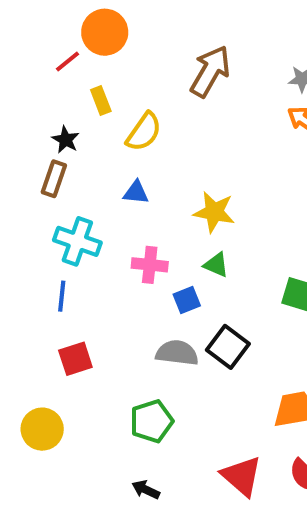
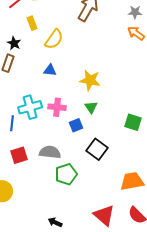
cyan cross: (77, 241) -> (30, 107), moved, turned -35
green triangle: (216, 265) -> (91, 107), turned 32
gray semicircle: (177, 353) -> (50, 152), moved
green pentagon: (152, 421) -> (66, 174), moved

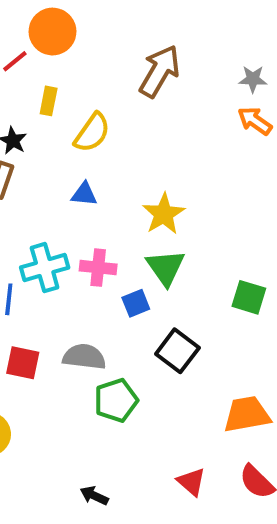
yellow rectangle: (32, 23) -> (49, 101), turned 32
yellow star: (90, 80) -> (164, 214), turned 30
green triangle: (91, 107) -> (166, 268), size x1.5
red square: (19, 155) -> (23, 363), turned 30
red triangle: (104, 215) -> (191, 482), size x0.7

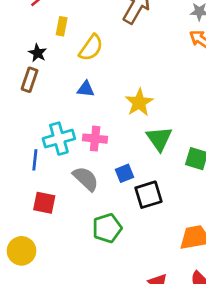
green triangle: (166, 268) -> (159, 139), moved
blue square: (136, 303) -> (124, 173), moved
black square: (177, 351) -> (149, 195), turned 36
gray semicircle: (84, 357) -> (86, 179), moved, turned 36

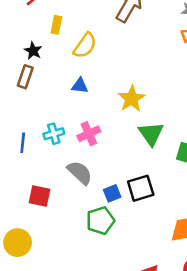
cyan cross: (59, 139) -> (54, 134), size x0.7
pink cross: (95, 139) -> (89, 134), turned -30
blue line: (35, 160) -> (23, 143), moved
blue square: (124, 173) -> (112, 193), moved

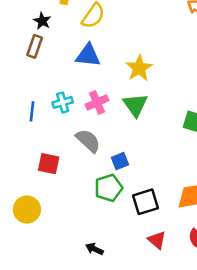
blue triangle: (80, 86) -> (88, 55), size x1.5
green triangle: (151, 134) -> (135, 105), moved
black square: (141, 188) -> (145, 202), moved

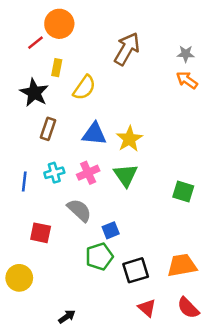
black star: (42, 21) -> (34, 93), size x1.6
brown rectangle: (35, 46) -> (48, 129), moved
blue triangle: (88, 55) -> (94, 134), moved
black arrow: (94, 249) -> (67, 317), moved, turned 120

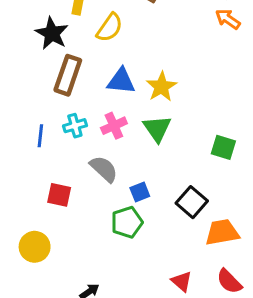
brown rectangle: (48, 129) -> (68, 75), size x1.5
black square: (136, 270) -> (192, 202), moved, turned -32

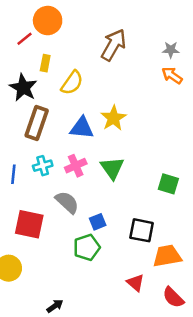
yellow star: (161, 87) -> (113, 118), moved
red square: (59, 195) -> (29, 224), size x1.4
black square: (192, 202) -> (142, 230), turned -30
red triangle: (182, 281) -> (135, 283), moved

